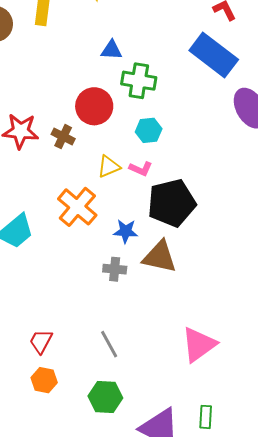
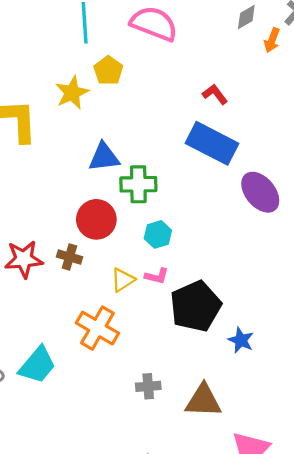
blue triangle: (112, 50) -> (104, 157), size x1.4
blue star: (126, 231) -> (241, 340), moved, turned 30
brown triangle: (160, 257) -> (203, 401), moved

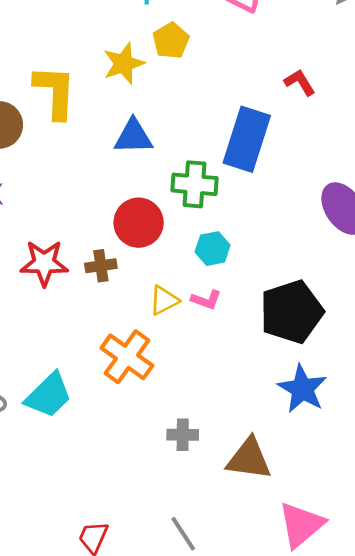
blue rectangle: (212, 143) -> (247, 139), moved, turned 75
blue triangle: (104, 157) -> (133, 137), moved
brown cross: (69, 257) -> (101, 266), turned -30
black pentagon: (195, 306) -> (291, 312), moved
blue star: (241, 340) -> (302, 389), size x1.5

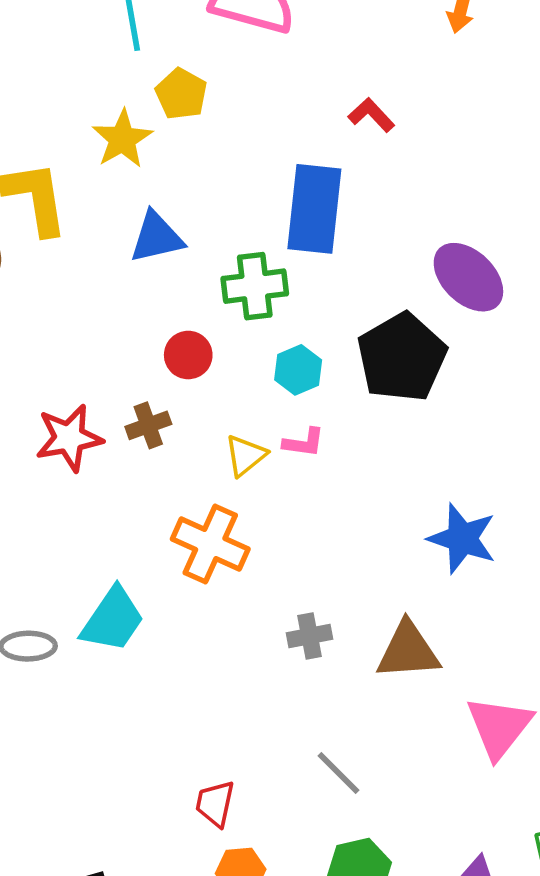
red circle: (139, 223) -> (188, 355), size x0.7
black pentagon: (291, 312) -> (402, 357), moved

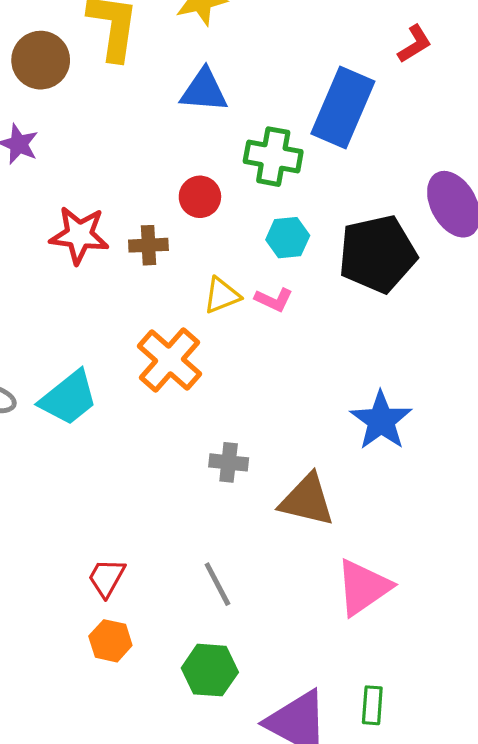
red L-shape: (371, 115) -> (415, 44), turned 84

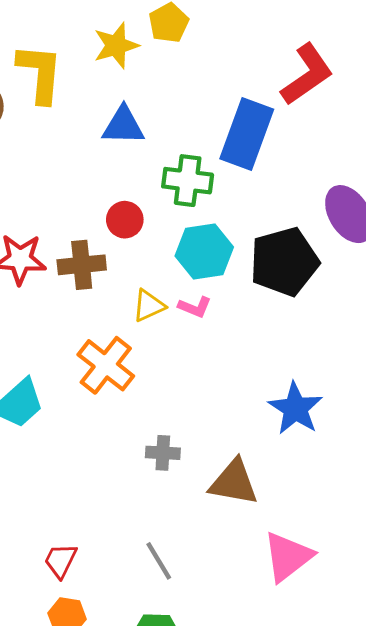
red L-shape: (415, 44) -> (307, 74), size x1.8
cyan hexagon: (288, 238) -> (204, 251), size x1.5
brown cross: (148, 245) -> (82, 265), size x1.4

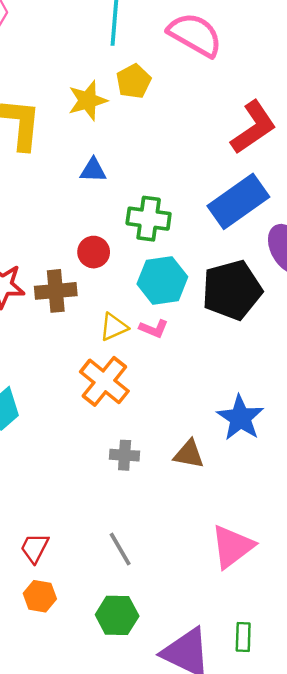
blue triangle: (123, 126) -> (93, 170), size x0.7
blue rectangle: (247, 134) -> (238, 201), moved, turned 34
orange cross: (106, 365) -> (104, 381), moved
brown triangle: (234, 482) -> (189, 454), moved, size x0.7

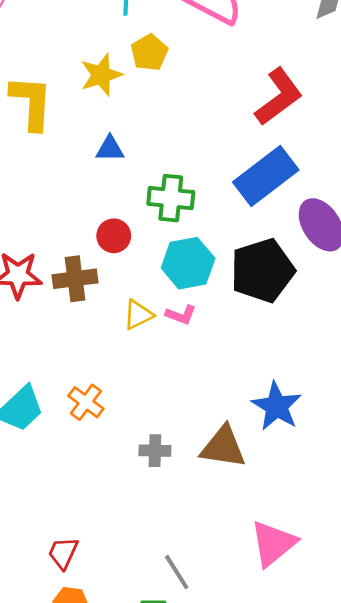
orange cross: (104, 381) -> (86, 402), moved, size x0.7
brown triangle: (189, 454) -> (223, 447), size x1.4
gray line: (120, 549) -> (177, 572), moved

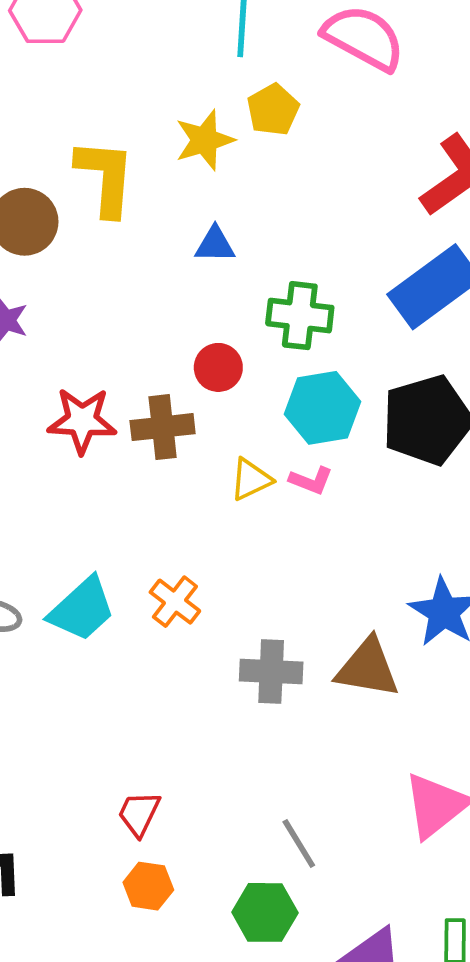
gray cross: (155, 451) -> (271, 672), size x1.4

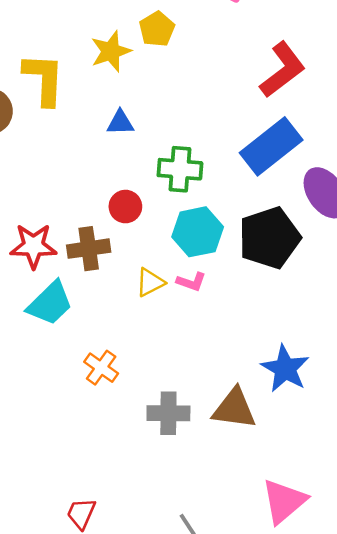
cyan trapezoid: (82, 609) -> (50, 303), moved

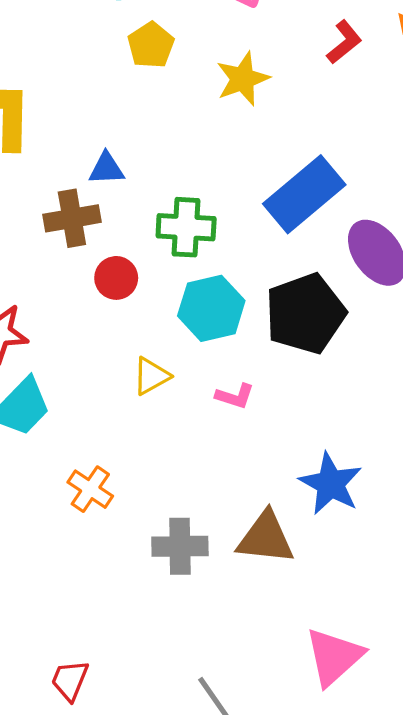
yellow star: (111, 51) -> (243, 79), moved
red L-shape: (282, 70) -> (344, 42), moved, size x0.6
brown cross: (89, 249) -> (72, 218), moved
pink L-shape: (191, 282) -> (235, 396), moved

